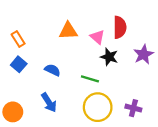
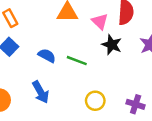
green line: (90, 79) -> (77, 61), moved
yellow circle: (98, 107) -> (95, 101), size x0.6

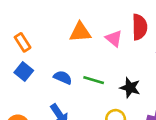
black star: (112, 45) -> (130, 88), moved

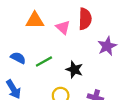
green line: (94, 80) -> (44, 62), turned -48

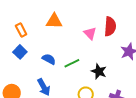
orange triangle: (35, 20) -> (54, 21), moved

